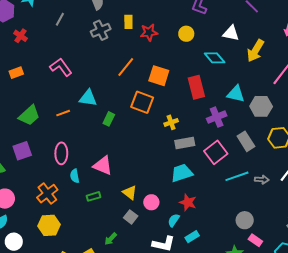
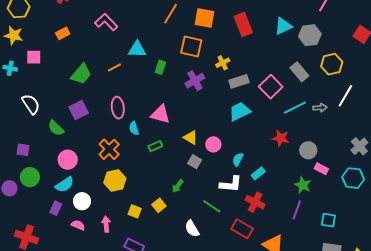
cyan triangle: (236, 94) -> (283, 26), turned -30
purple cross: (217, 117) -> (195, 81), moved
red star: (188, 202) -> (281, 138), moved

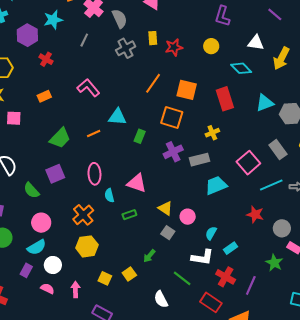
yellow cross: (223, 63) -> (212, 133), moved
gray rectangle: (239, 81) -> (200, 160), moved
purple line: (297, 210) -> (251, 285), moved

